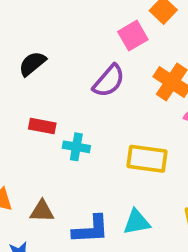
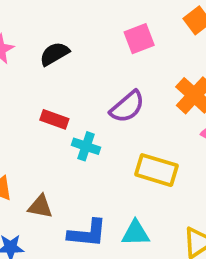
pink square: (133, 36) -> (139, 39), moved
purple semicircle: (109, 81) -> (127, 107), moved

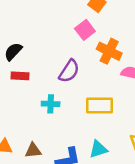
pink square: (139, 39) -> (85, 30), moved
red rectangle: (54, 119) -> (20, 76), moved

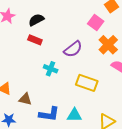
pink square: (85, 30) -> (96, 22), turned -35

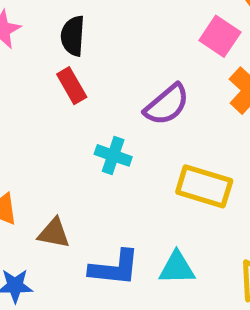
black semicircle: (36, 20) -> (73, 36), turned -56
red rectangle: (35, 40) -> (72, 86), turned 40

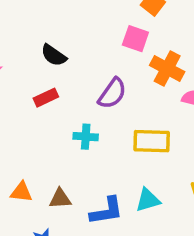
black semicircle: (73, 36) -> (54, 55), moved, turned -44
red rectangle: (72, 86) -> (46, 98), turned -70

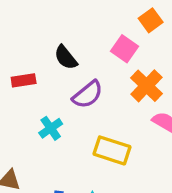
black semicircle: (54, 55) -> (66, 57), moved
cyan cross: (86, 137) -> (51, 128), turned 35

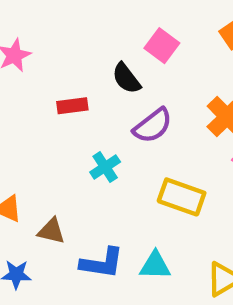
pink square: (125, 49) -> (162, 46), moved

